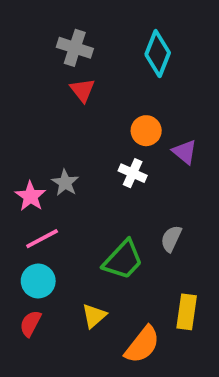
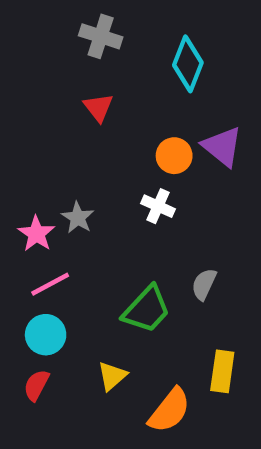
gray cross: (75, 48) -> (101, 36), moved
purple triangle: (185, 152) -> (222, 146), moved, size x1.4

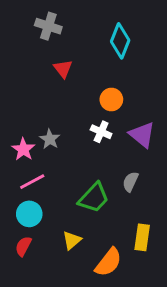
gray cross: (101, 36) -> (48, 26), moved
purple triangle: (222, 146) -> (142, 135), moved

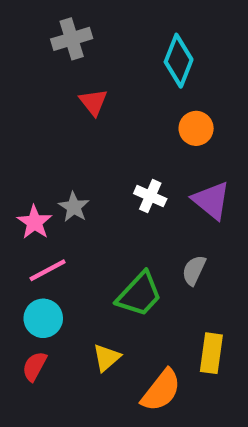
gray cross: (48, 26) -> (72, 39), turned -35
orange circle: (111, 99) -> (196, 128), moved

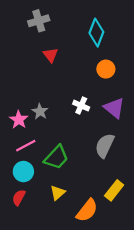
gray semicircle: (194, 270) -> (105, 146), size x1.5
green trapezoid: (139, 294) -> (56, 157), moved
yellow rectangle: (211, 353) -> (114, 190), turned 30

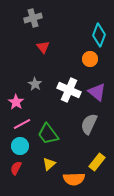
cyan diamond: (96, 33) -> (99, 35), moved
white cross: (81, 106) -> (69, 90), size x1.6
gray star: (40, 111) -> (35, 84), moved
green trapezoid: (56, 157) -> (48, 134), turned 100
orange semicircle: (87, 210) -> (74, 179), turned 50

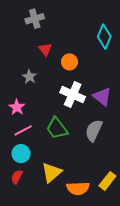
orange circle: (90, 59) -> (69, 62), moved
gray star: (35, 84) -> (29, 77), moved
green trapezoid: (48, 134) -> (57, 128), moved
yellow rectangle: (97, 162) -> (107, 181), moved
yellow triangle: (49, 164) -> (52, 173), size x1.5

